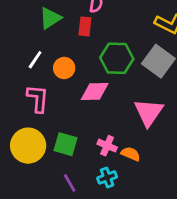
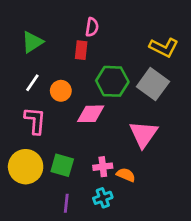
green triangle: (50, 18) -> (32, 42), moved
pink cross: (107, 146) -> (103, 167), turned -30
purple line: (70, 183) -> (66, 203), turned 36

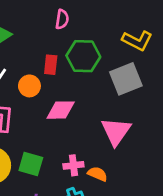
red rectangle: (81, 50) -> (51, 65), moved
green hexagon: (112, 81) -> (83, 56), moved
gray square: (153, 84) -> (126, 79), turned 32

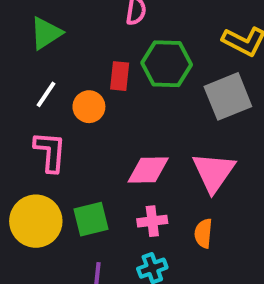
pink diamond: (61, 110) -> (148, 170), moved
green square: (31, 164) -> (91, 219), turned -30
orange semicircle: (98, 174) -> (203, 233), moved, turned -108

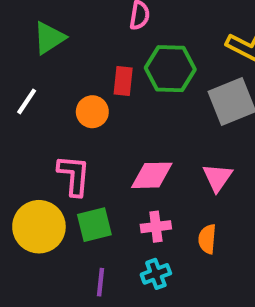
white line: (46, 94) -> (27, 101), moved
pink L-shape: (50, 152) -> (74, 175), moved
pink triangle: (214, 172) -> (218, 177), size x0.7

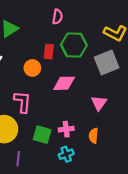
pink diamond: (152, 175) -> (64, 83), moved
green square: (94, 225) -> (42, 135), moved, turned 30
purple line: (101, 282) -> (18, 159), moved

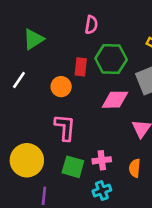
pink diamond: (64, 83) -> (115, 100), moved
pink L-shape: (23, 102) -> (65, 127), moved

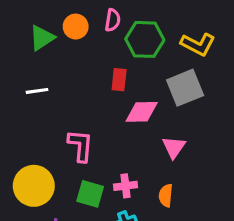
green hexagon: (111, 59) -> (145, 39), moved
red rectangle: (81, 67) -> (119, 80), moved
white line: (19, 80) -> (37, 91), moved, turned 48
orange circle: (61, 87) -> (76, 27), moved

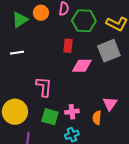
pink triangle: (174, 147) -> (110, 104), moved

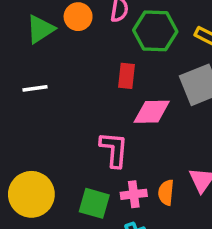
pink L-shape: (44, 87) -> (114, 149), moved
orange semicircle: (97, 118) -> (166, 193), moved

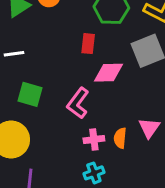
pink L-shape: (114, 149) -> (78, 103), turned -148
green square: (94, 203) -> (30, 94), moved

